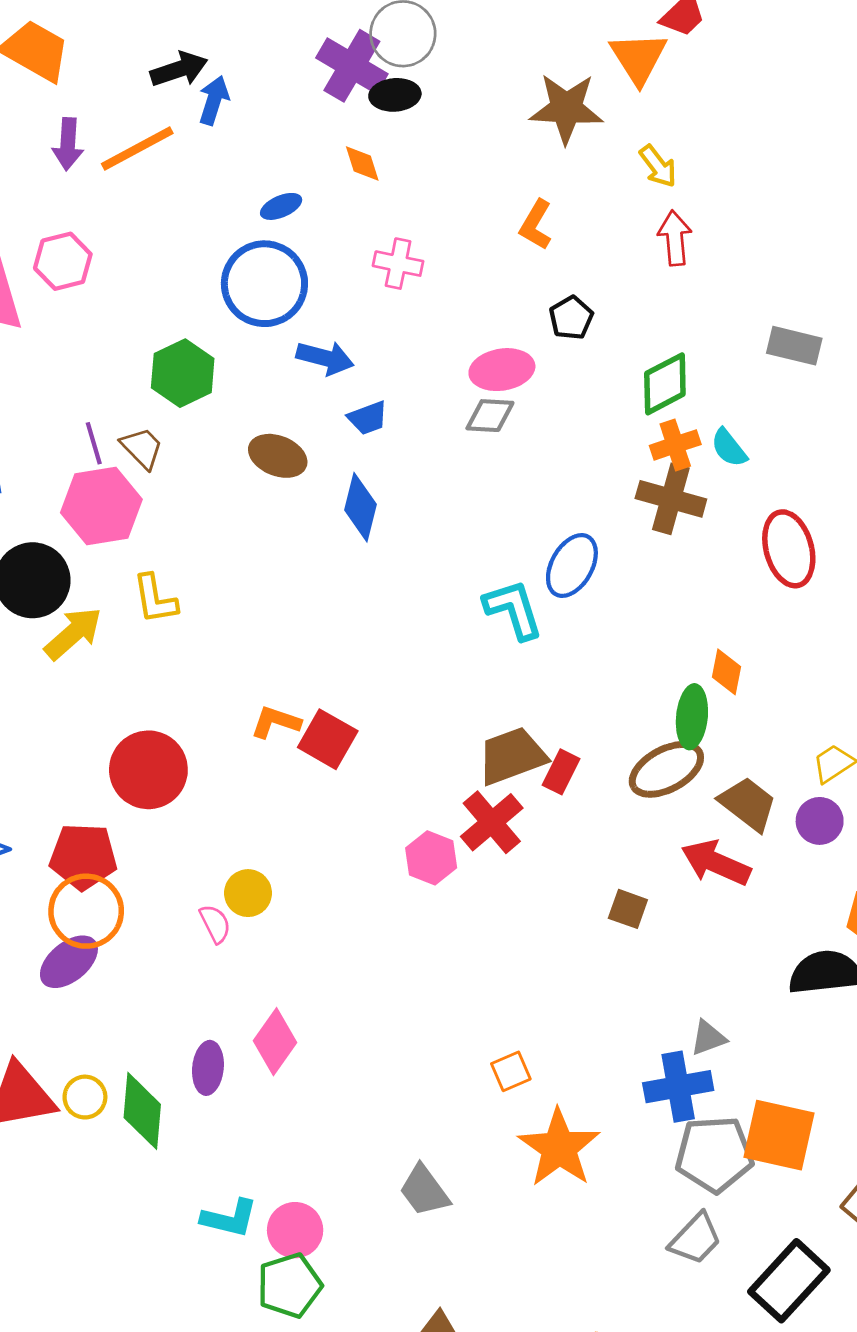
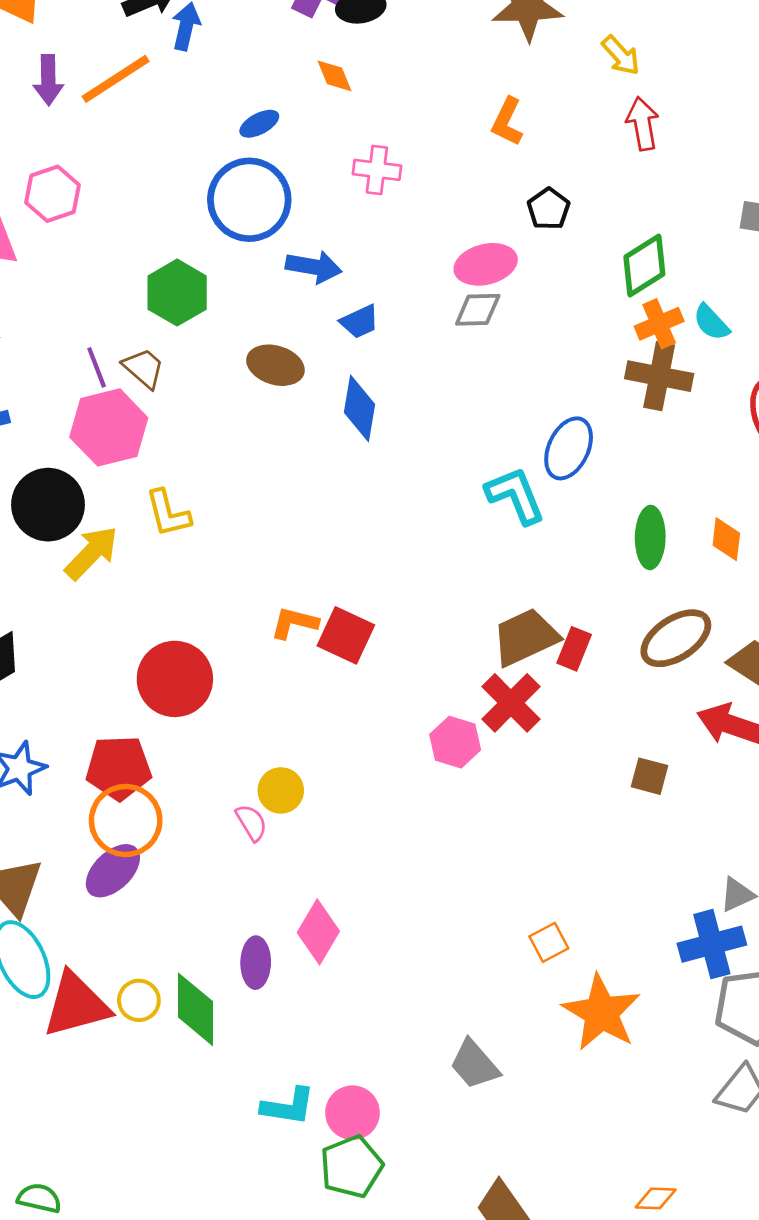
green ellipse: (692, 717) -> (650, 537), moved

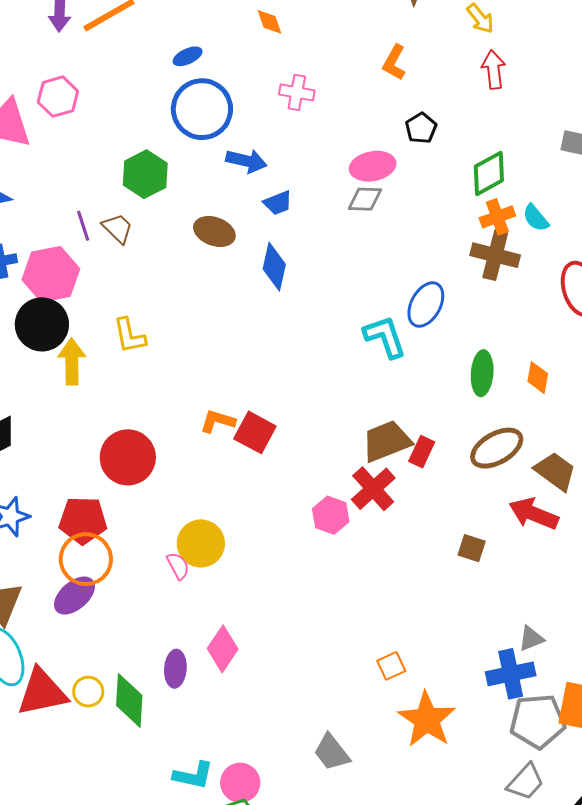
blue ellipse: (259, 124) -> (188, 56), moved
pink hexagon: (109, 427) -> (51, 274), moved
yellow arrow: (92, 553) -> (72, 362), turned -48
yellow circle: (281, 790) -> (201, 543), size x1.4

